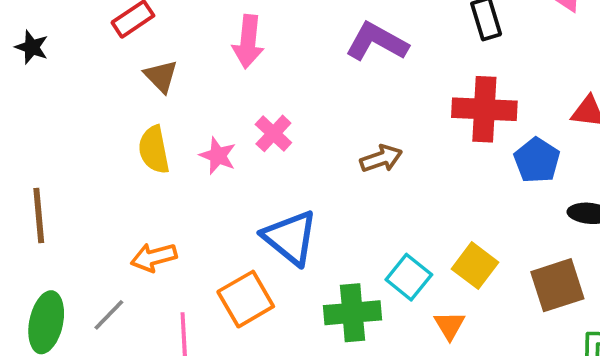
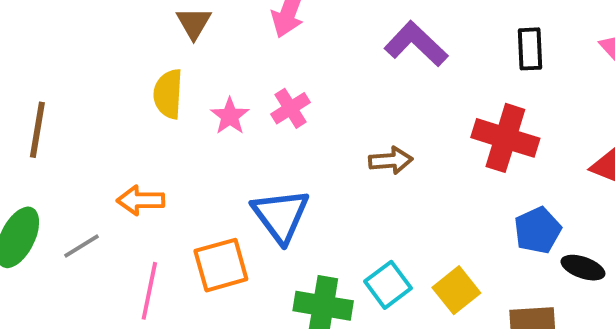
blue pentagon: (537, 160) -> (538, 230), moved

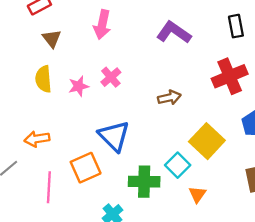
pink star: (230, 116) -> (79, 86), turned 30
red cross: (505, 138) -> (230, 76), turned -32
yellow square: (456, 290) -> (207, 141), moved, size x1.4

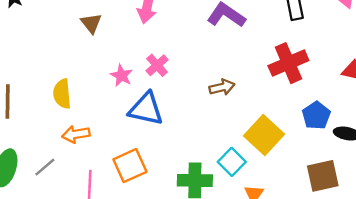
yellow semicircle: (43, 79) -> (62, 94), moved
pink star: (79, 86) -> (121, 76), turned -30
blue triangle: (114, 136) -> (146, 109), moved, turned -32

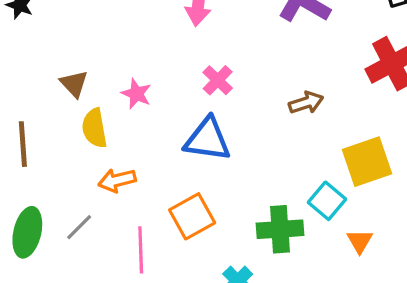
brown triangle: (91, 23) -> (74, 84), moved
pink star: (121, 76) -> (136, 94), moved
yellow square: (264, 135) -> (367, 162), turned 33

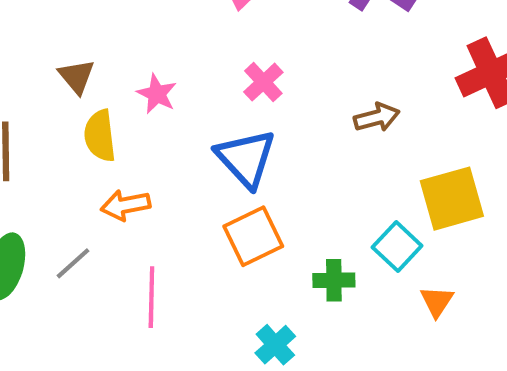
blue triangle: (207, 139) -> (246, 158), turned 36
orange square: (192, 216) -> (253, 236), moved
green cross: (280, 229) -> (334, 280), size x0.7

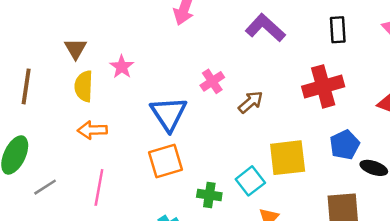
pink cross: (263, 82) -> (212, 81), moved
brown arrow: (377, 117) -> (251, 102), turned -35
gray line: (73, 263) -> (45, 187), moved

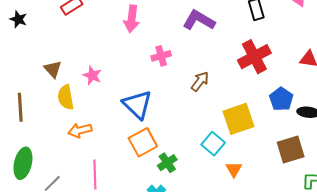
pink cross: (212, 81) -> (161, 56), moved, turned 30
green cross: (209, 195) -> (167, 163), moved, turned -30

